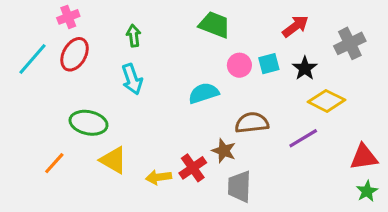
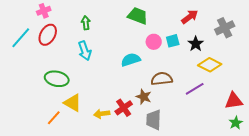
orange line: (54, 163) -> (54, 118), moved

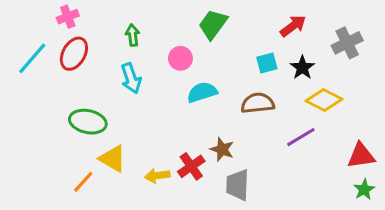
green trapezoid: (138, 16) -> (213, 24), turned -75
pink circle: (154, 42) -> (180, 58), moved
brown semicircle: (162, 79) -> (258, 103), moved

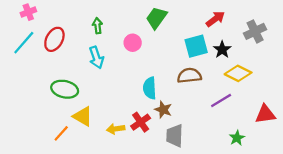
pink cross: (68, 17) -> (28, 12), moved
cyan square: (267, 63) -> (196, 46), size x1.5
cyan semicircle: (202, 92) -> (150, 88), moved, turned -75
green star: (364, 190) -> (237, 138), moved

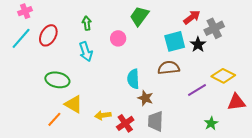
gray cross: (255, 31) -> (214, 28), moved
yellow diamond: (238, 73) -> (223, 76), moved
red cross: (141, 122) -> (125, 123), moved

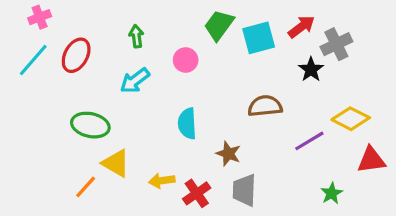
cyan square: (175, 41) -> (259, 38), moved
cyan arrow: (86, 52) -> (135, 81), turned 72
cyan semicircle: (133, 79) -> (187, 123), moved

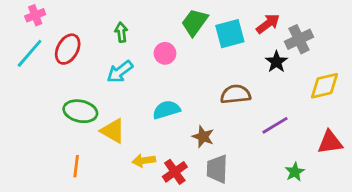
yellow diamond: (351, 119) -> (324, 86), moved, turned -40
cyan semicircle: (187, 123) -> (166, 110), turned 76
yellow triangle: (116, 163) -> (113, 131), moved
orange line: (86, 187) -> (76, 166), turned -35

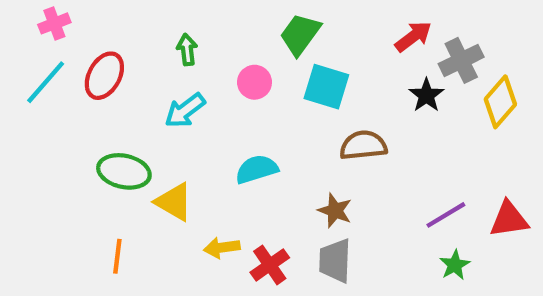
cyan square: (230, 34) -> (326, 87), moved, turned 32
yellow diamond: (324, 86) -> (500, 102), moved, turned -36
purple line: (275, 125) -> (446, 215), moved
brown star: (203, 137) -> (335, 211), moved

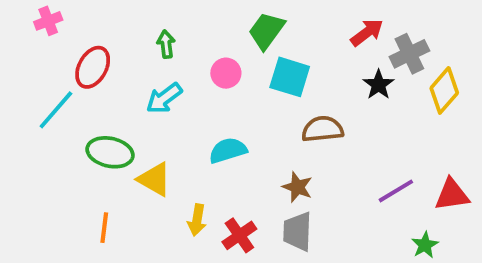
cyan line: (46, 82) -> (56, 110), moved
yellow arrow: (222, 248) -> (197, 220), turned -72
green star: (455, 265) -> (425, 245), moved

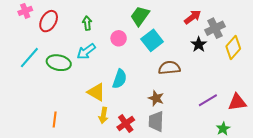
red ellipse: (93, 67) -> (49, 21), moved
cyan square: (290, 77) -> (152, 40), turned 35
cyan semicircle: (228, 150) -> (120, 79), turned 126
green ellipse: (110, 152) -> (59, 63), moved
yellow triangle: (154, 179) -> (96, 92), moved

